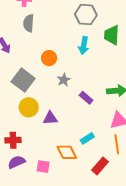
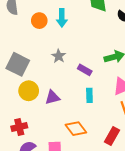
cyan arrow: (84, 46) -> (62, 18), moved
orange circle: (49, 58) -> (39, 21), moved
cyan rectangle: (87, 138) -> (89, 95), moved, turned -48

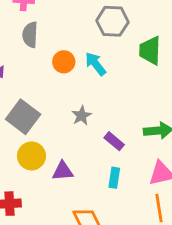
cyan arrow: (62, 18) -> (96, 64), turned 132

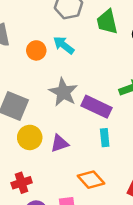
gray star: (82, 116) -> (63, 92), size x1.6
purple rectangle: (114, 141) -> (97, 107), size x1.6

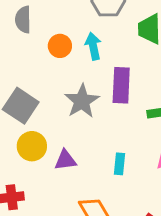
cyan arrow: (64, 45) -> (93, 46), turned 30
purple rectangle: (97, 107) -> (121, 85), moved, turned 56

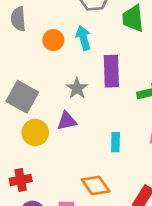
gray star: (82, 101) -> (77, 88), size x0.7
purple triangle: (65, 160) -> (67, 121), moved

